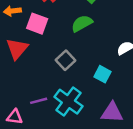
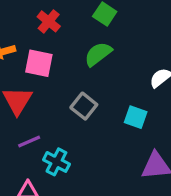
purple line: (39, 101) -> (29, 142), moved
cyan cross: (68, 102) -> (56, 162), moved, size x0.7

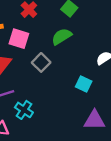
gray square: (84, 106) -> (41, 62), moved

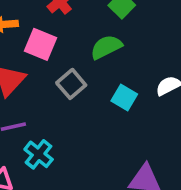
cyan square: (84, 84) -> (124, 97), moved

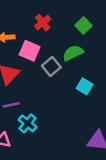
gray square: (71, 84) -> (51, 66), moved

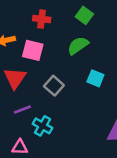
red cross: (43, 23) -> (42, 19), turned -35
gray square: (51, 66) -> (54, 86), moved

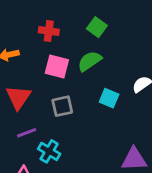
pink square: (33, 50) -> (57, 66), moved
gray square: (54, 86) -> (62, 106), turned 36

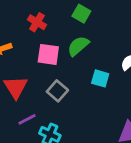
red cross: (49, 31) -> (37, 22), turned 30
gray square: (62, 106) -> (57, 91), turned -30

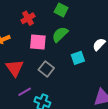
red cross: (37, 22) -> (28, 18), turned 32
cyan square: (100, 78) -> (78, 58), turned -32

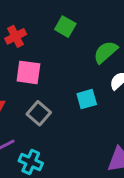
green semicircle: (60, 34) -> (106, 52), moved

